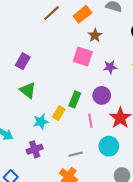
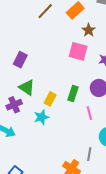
yellow rectangle: (59, 113) -> (50, 99), moved
purple cross: (35, 149) -> (14, 105), moved
gray line: (76, 154) -> (89, 154), moved, turned -64

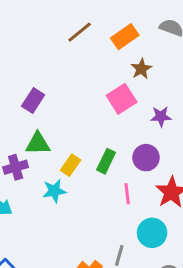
pink square: (78, 51) -> (122, 99), turned 36
green triangle: (27, 87) -> (38, 144), turned -42

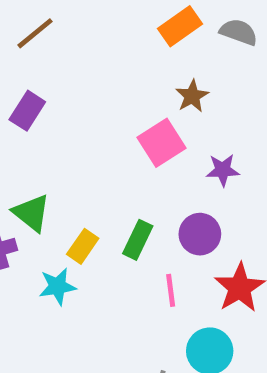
brown line: (80, 32) -> (35, 33), moved
orange rectangle: (125, 37) -> (180, 26), moved
purple rectangle: (33, 100) -> (27, 111), moved
green triangle: (38, 144) -> (32, 213), turned 40

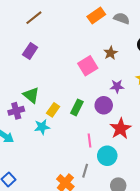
brown star: (192, 96) -> (111, 53), moved
purple star: (223, 170) -> (117, 86), moved
pink line: (171, 290) -> (90, 140), moved

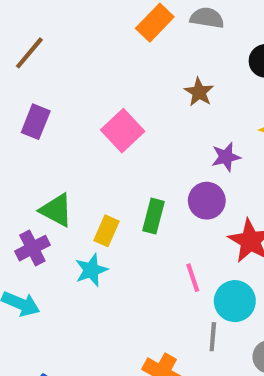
pink square: (88, 66) -> (123, 131), moved
gray line: (85, 171) -> (213, 337), moved

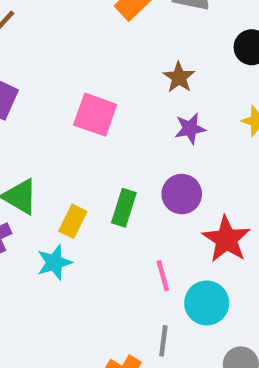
pink square: (123, 131) -> (95, 115), turned -30
purple star: (226, 157) -> (190, 129), moved
gray line: (213, 337) -> (163, 341), moved

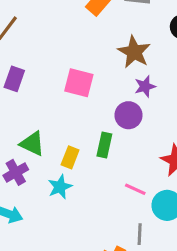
brown star: (179, 77) -> (134, 52), size x1.5
purple circle: (182, 194) -> (128, 115), moved
pink line: (163, 276) -> (135, 189), turned -45

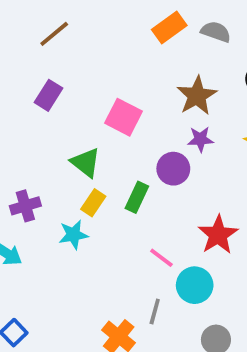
green triangle: (32, 144) -> (86, 163), moved

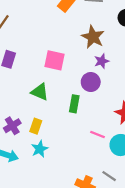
yellow rectangle: (93, 203) -> (36, 126), moved
cyan star: (73, 235) -> (40, 149), moved
gray line: (155, 312) -> (109, 176), moved, turned -56

